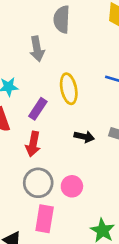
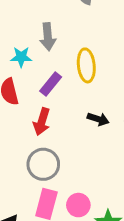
gray arrow: (37, 49) -> (48, 37), moved
pink circle: (72, 186) -> (78, 205), moved

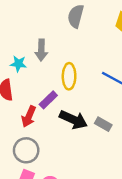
purple rectangle: (51, 84) -> (48, 100), moved
black arrow: (98, 119) -> (73, 120), size x1.6

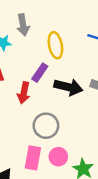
gray circle: (26, 150) -> (46, 126), moved

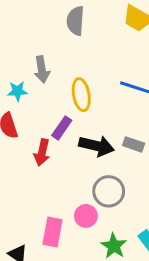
gray circle: (46, 126) -> (109, 191), moved
pink circle: (58, 157) -> (86, 216), moved

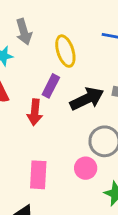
black arrow: (97, 146) -> (87, 99), turned -32
pink rectangle: (52, 232) -> (38, 175), moved

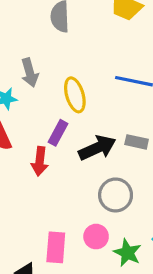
pink circle: (86, 168) -> (96, 237), moved
pink rectangle: (38, 175) -> (56, 247), moved

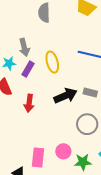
purple rectangle: (58, 133) -> (28, 69), moved
gray circle: (116, 195) -> (87, 124), moved
green star: (127, 253) -> (83, 162), turned -30

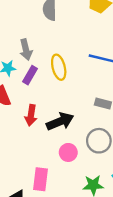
black arrow: (66, 96) -> (60, 121), moved
pink circle: (63, 151) -> (68, 152), moved

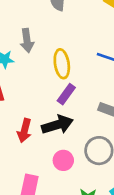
purple rectangle: (30, 75) -> (66, 94), moved
red arrow: (31, 115) -> (24, 131), moved

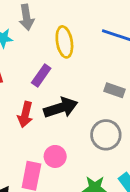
purple rectangle: (66, 94) -> (41, 75), moved
pink circle: (63, 160) -> (55, 156), moved

